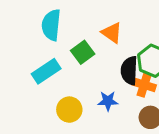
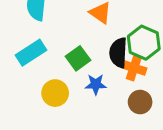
green square: (83, 52) -> (78, 58), moved

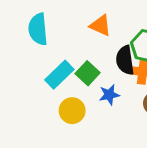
cyan rectangle: (31, 53) -> (59, 75), moved

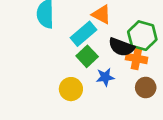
black semicircle: (125, 60) -> (121, 47), turned -65
cyan rectangle: (59, 75) -> (83, 34), moved

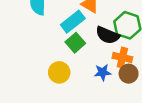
orange cross: (137, 58) -> (122, 58), moved
blue star: (105, 77) -> (103, 72), moved

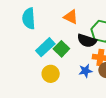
cyan rectangle: (73, 22) -> (45, 47), moved

